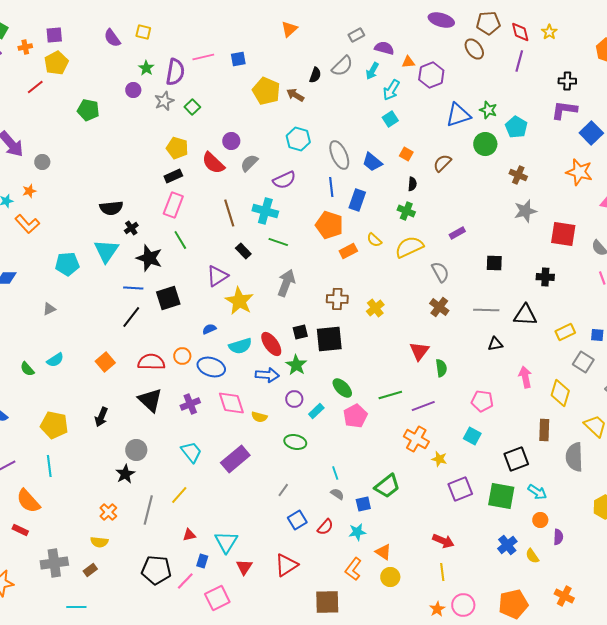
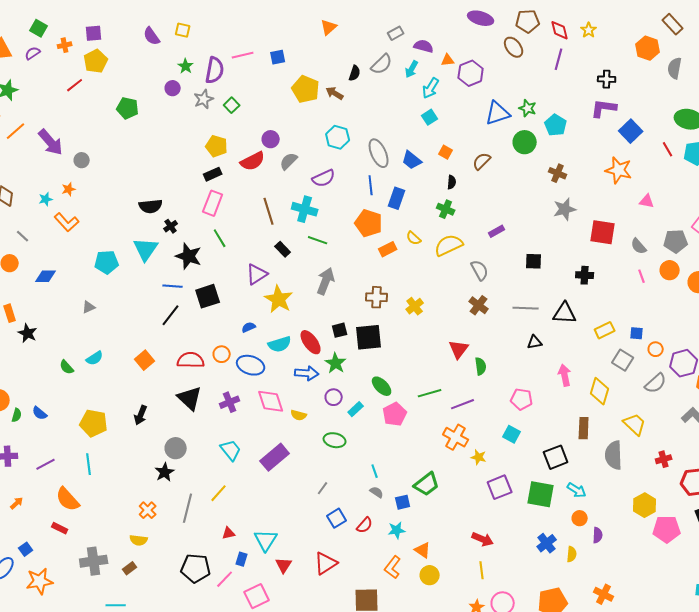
red semicircle: (213, 163) -> (253, 161), turned -70
yellow semicircle: (532, 556) -> (572, 554), turned -140

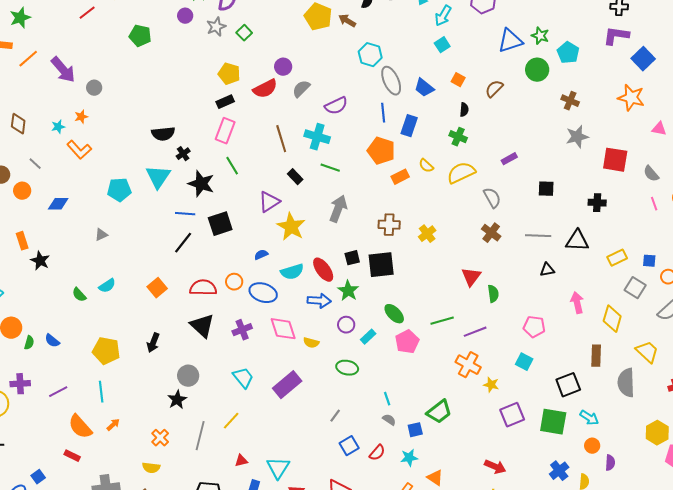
cyan hexagon: (338, 137) -> (370, 55), moved
orange arrow: (17, 503) -> (113, 425), moved

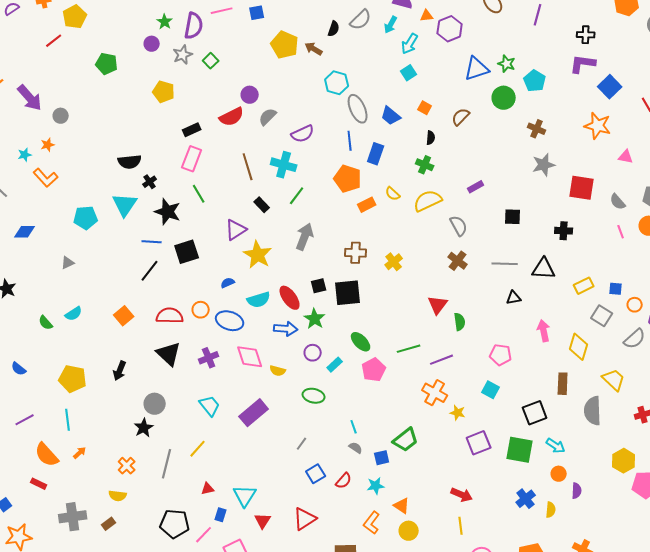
yellow pentagon: (229, 74) -> (164, 92), moved
green line: (330, 168) -> (297, 196), turned -72

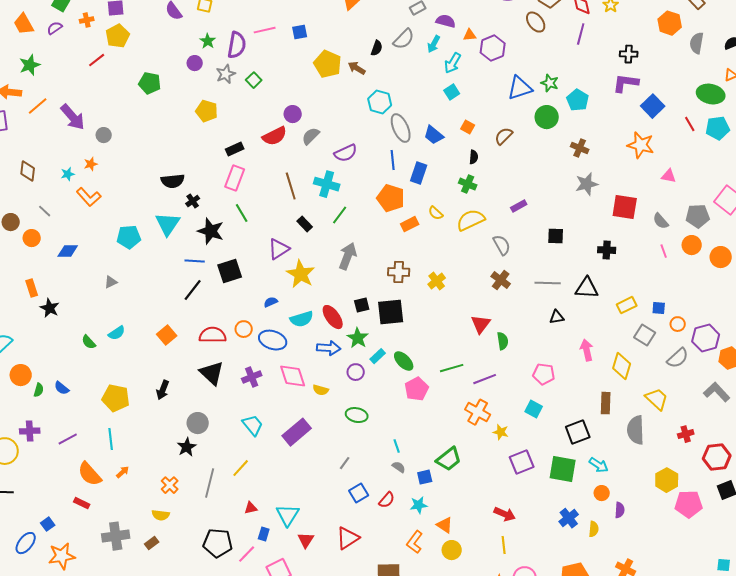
cyan rectangle: (335, 365) -> (378, 356), moved

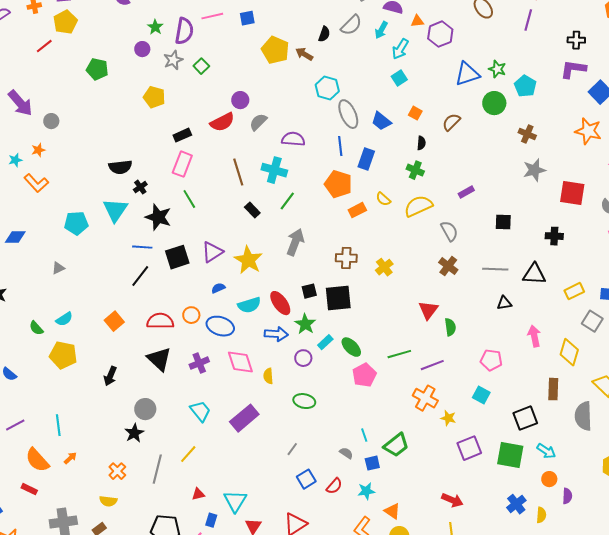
purple semicircle: (346, 153) -> (293, 139), turned -150
purple triangle: (279, 249) -> (212, 252), moved
yellow semicircle: (321, 390) -> (268, 376), turned 70
yellow pentagon: (116, 398) -> (63, 355), moved
cyan line: (397, 446) -> (364, 435), moved

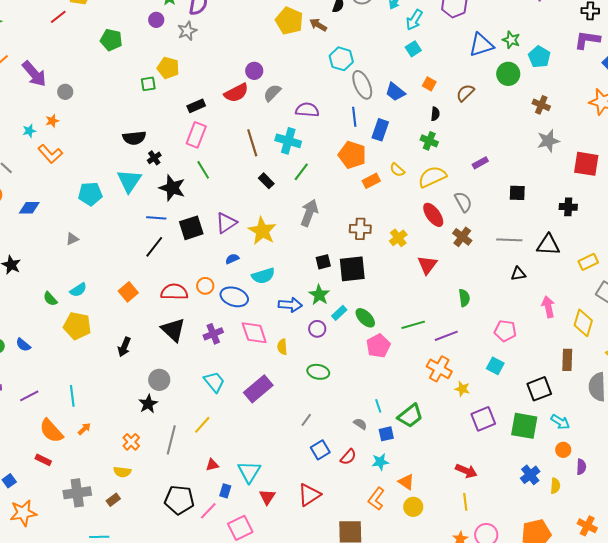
green square: (201, 66) -> (148, 84), moved, turned 35
red ellipse: (280, 303) -> (433, 215), moved
red triangle: (428, 310) -> (427, 265), moved

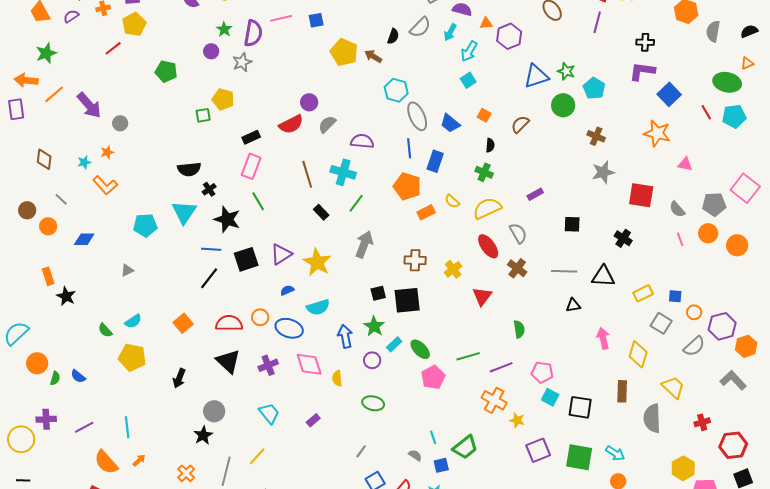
black cross: (568, 207) -> (623, 238), turned 30
blue arrow: (290, 305) -> (345, 336), turned -105
pink pentagon: (505, 331) -> (542, 372), moved
purple rectangle: (258, 389) -> (313, 420), size x0.5
black square: (539, 389) -> (580, 407), moved, turned 30

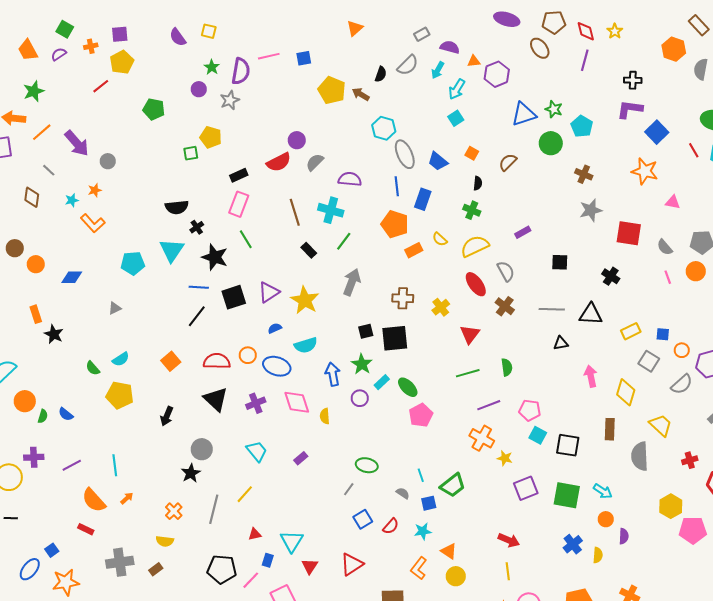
gray line: (61, 199) -> (49, 170), moved
green line: (468, 356) -> (468, 373), moved
green ellipse: (373, 403) -> (367, 465), moved

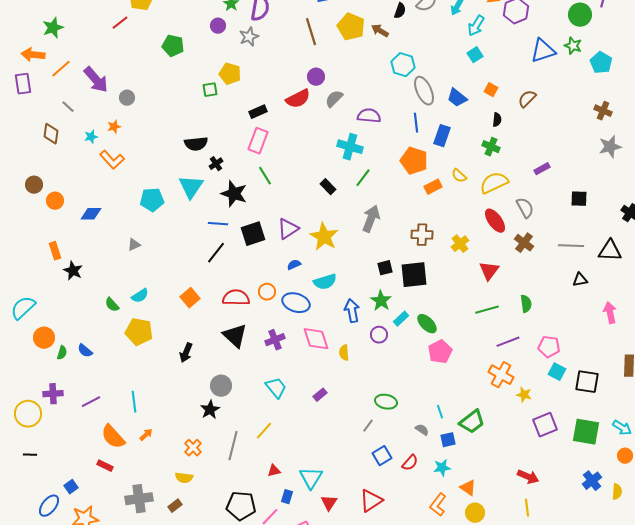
green circle: (551, 143) -> (580, 15), moved
brown line: (295, 212) -> (311, 32), moved

